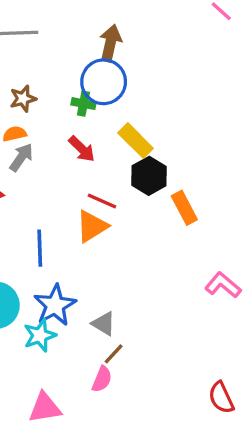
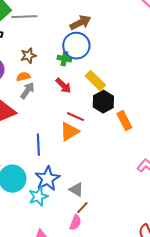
brown arrow: (110, 43) -> (80, 23), turned 50

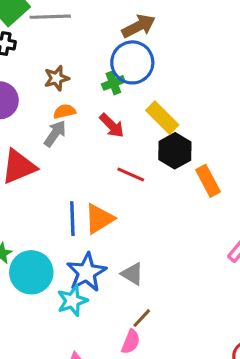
green cross: (64, 59) -> (113, 83), turned -32
orange semicircle: (23, 77) -> (64, 111), moved
orange triangle: (69, 132) -> (99, 219), moved
gray triangle: (76, 190) -> (132, 274), moved

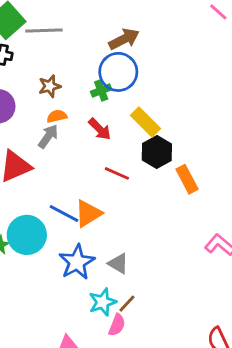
blue line: (72, 219) -> (64, 213), turned -60
cyan circle: (31, 272) -> (27, 235), moved
cyan star: (72, 301) -> (103, 302), moved

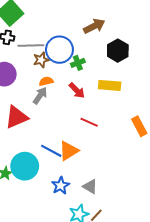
gray line: (44, 30) -> (31, 46), moved
blue circle: (118, 72) -> (59, 50), moved
yellow rectangle: (145, 122) -> (110, 85), turned -40
black hexagon: (157, 152) -> (118, 51), moved
blue star: (77, 262) -> (60, 186), size x0.7

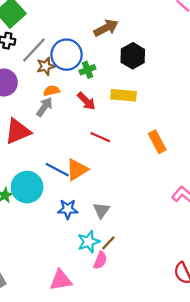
gray line: (31, 46) -> (34, 50), turned -45
blue star: (60, 186) -> (68, 209), turned 30
gray triangle: (90, 187) -> (101, 210), turned 35

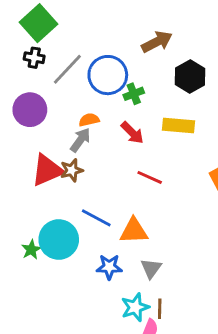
brown star: (46, 66) -> (72, 170), moved
orange triangle: (77, 170) -> (134, 231), moved, turned 30
brown line: (108, 243) -> (160, 309), turned -42

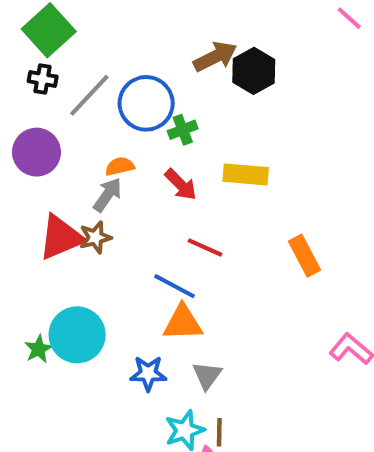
black hexagon: (190, 76) -> (254, 71), moved
blue line: (96, 218) -> (175, 286), moved

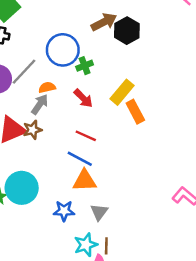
gray line: (89, 95) -> (24, 72), moved
yellow rectangle: (246, 174) -> (122, 92), turned -55
red line: (205, 248) -> (86, 136), moved
orange rectangle: (305, 256) -> (135, 112), moved

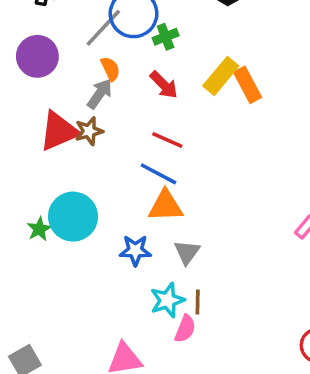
gray line: (24, 72) -> (103, 28), moved
orange semicircle: (47, 87) -> (110, 69), turned 77
orange rectangle: (135, 112) -> (247, 85), moved

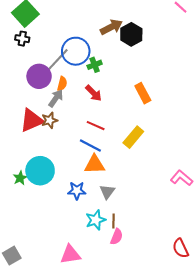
purple circle: (37, 56) -> (39, 76), moved
orange semicircle: (110, 69) -> (62, 84), turned 40
yellow rectangle: (221, 76) -> (133, 137), moved
pink semicircle: (185, 329) -> (117, 237), moved

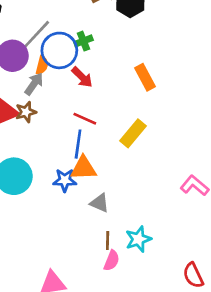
blue circle: (76, 51) -> (59, 50), moved
blue line: (90, 146) -> (78, 144), turned 70
blue star: (77, 191) -> (65, 180), moved
gray triangle: (107, 192) -> (100, 203), turned -42
cyan star: (96, 220) -> (138, 239), moved

